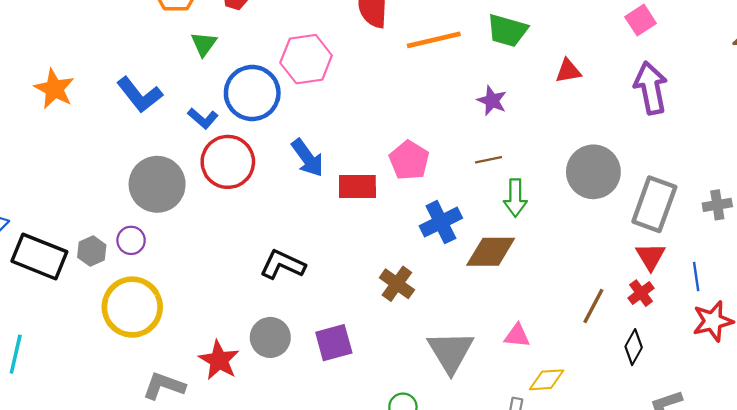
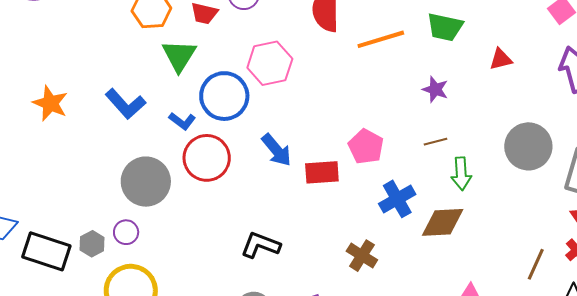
green triangle: (204, 44) -> (179, 56), size x1.5

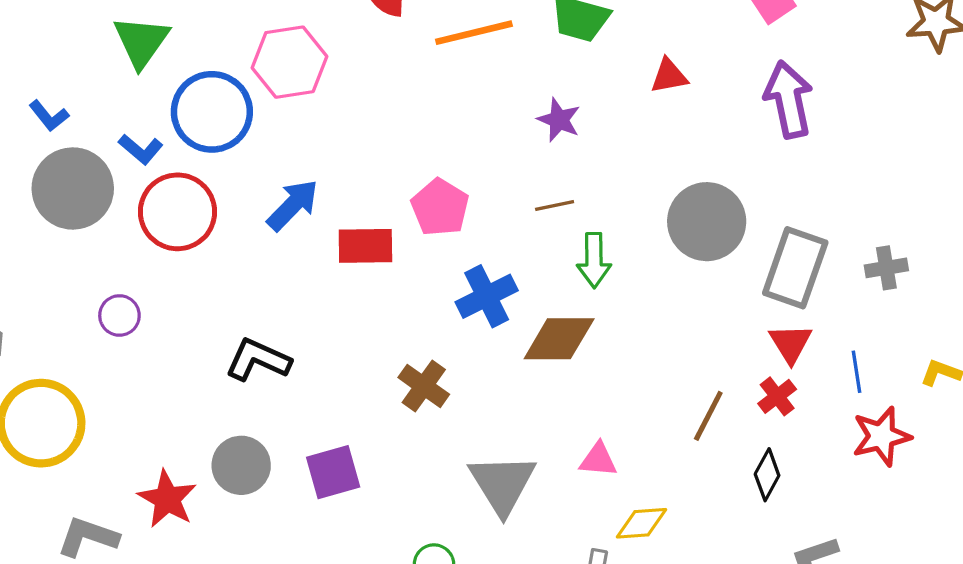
blue L-shape: (125, 104) -> (49, 116), size x0.6
blue arrow: (276, 150) -> (293, 205), turned -99
gray circle: (146, 182) -> (73, 188), moved
purple circle: (126, 232) -> (119, 315), moved

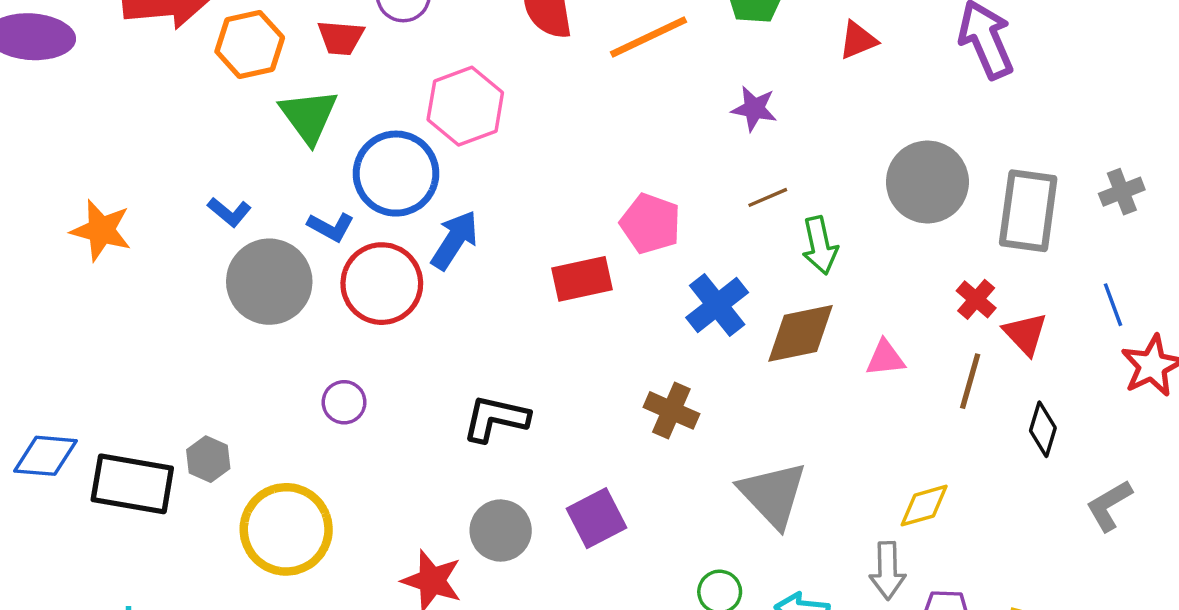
blue arrow: (293, 205) -> (455, 240), moved
red triangle: (791, 343) -> (1025, 334), moved
red cross: (777, 396) -> (976, 299), moved
pink triangle: (598, 460) -> (885, 358), moved

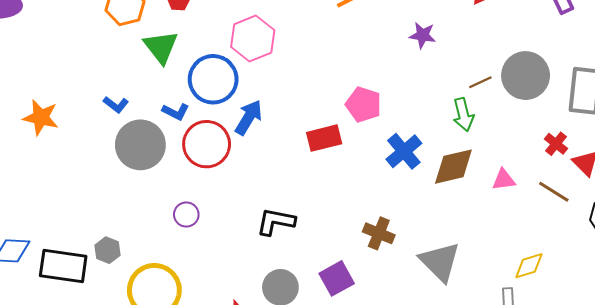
brown line: (768, 197) -> (480, 82), moved
brown line: (970, 381) -> (554, 192), turned -72
brown cross: (671, 410) -> (379, 233), moved

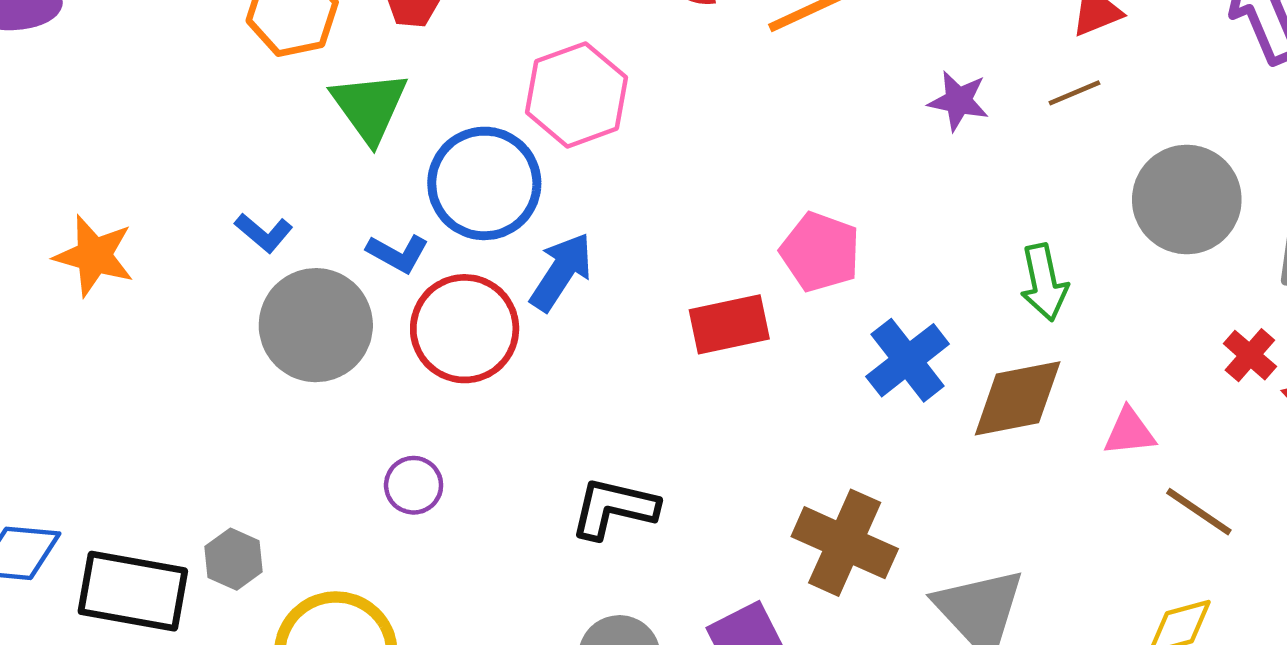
brown line: (480, 82) -> (1074, 93), moved
brown line: (554, 192) -> (1199, 512), moved
brown cross: (379, 233) -> (845, 543), size x1.4

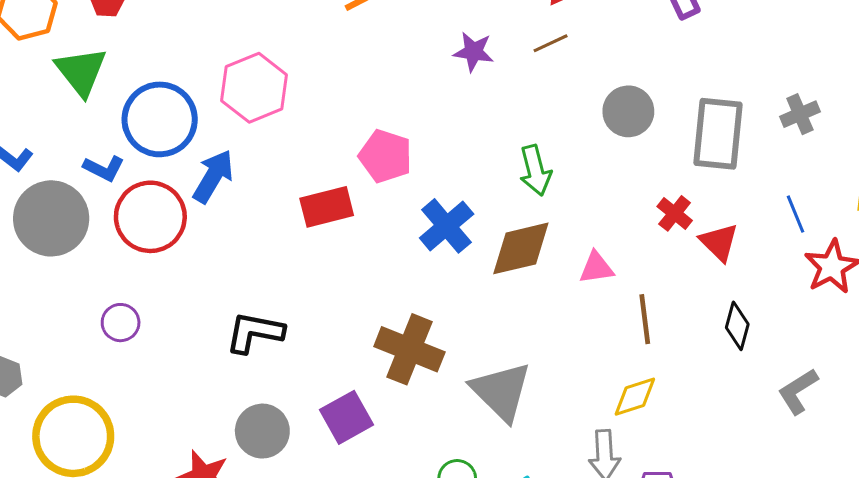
pink hexagon: (577, 95) -> (254, 88), moved
gray circle: (1187, 199) -> (628, 111), size x0.7
brown line: (1199, 512) -> (645, 319), turned 51

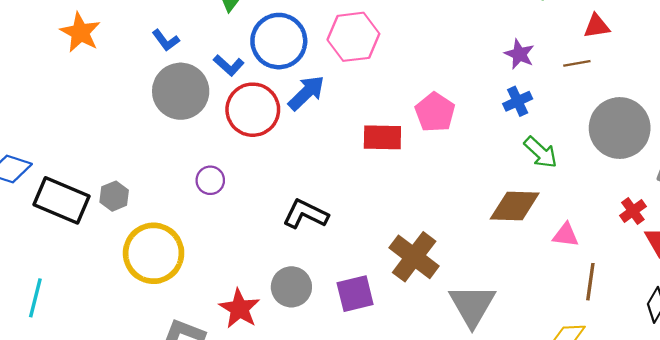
gray circle: (628, 111) -> (620, 128), size x1.6
green arrow: (535, 170) -> (541, 152), turned -48
blue cross: (447, 226) -> (518, 101), moved, size x0.7

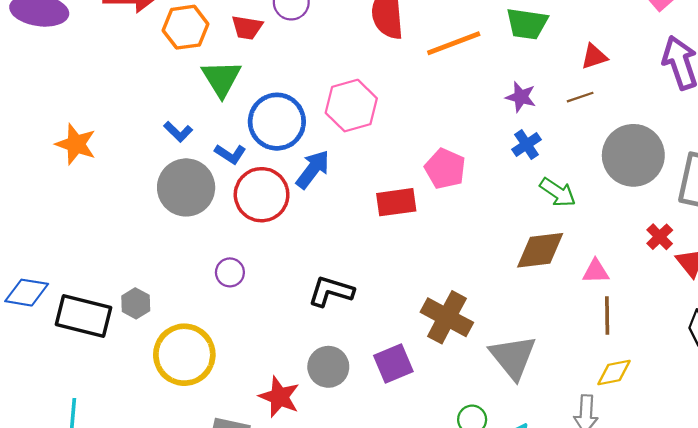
blue L-shape: (166, 40) -> (178, 132), moved
brown line: (590, 282) -> (607, 316), moved

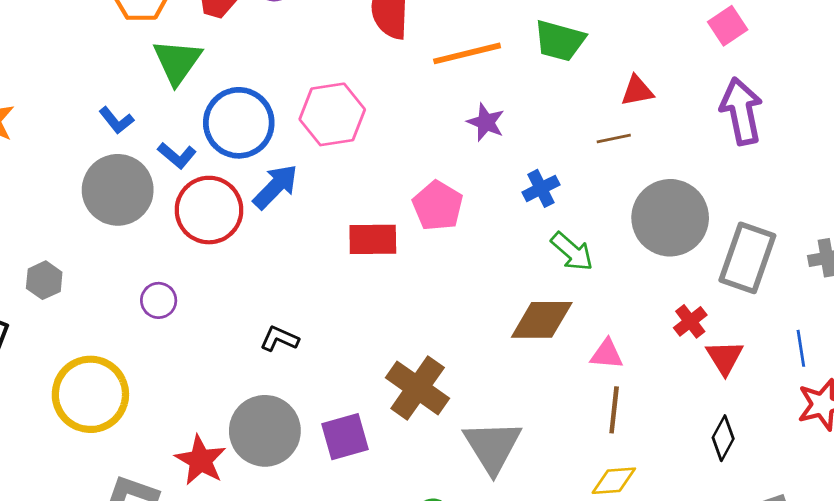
purple star: (521, 97) -> (486, 122), moved
black L-shape: (331, 291) -> (279, 339), size x0.7
gray hexagon: (136, 303) -> (44, 280), moved
gray circle: (328, 367) -> (265, 431), size x1.4

